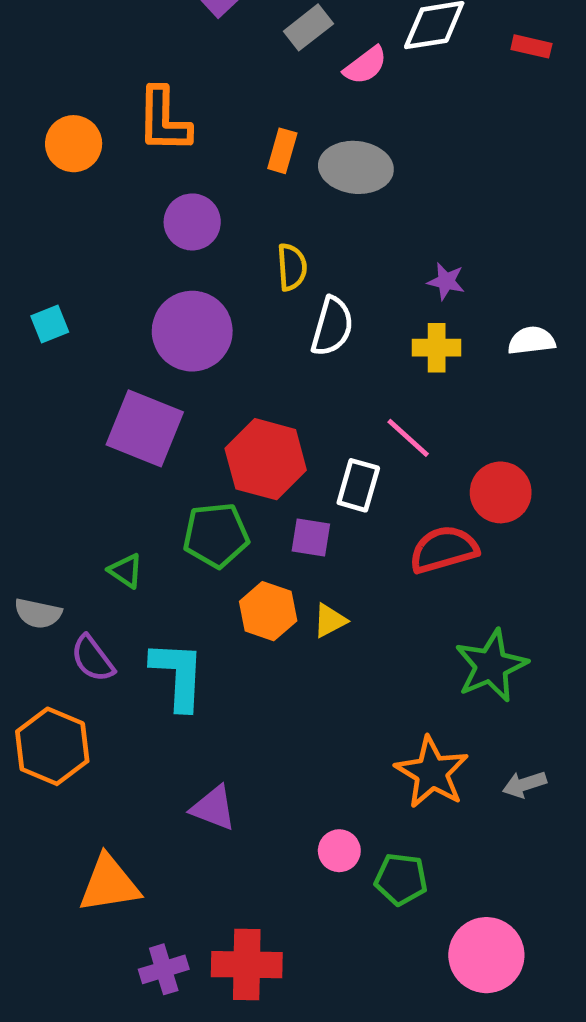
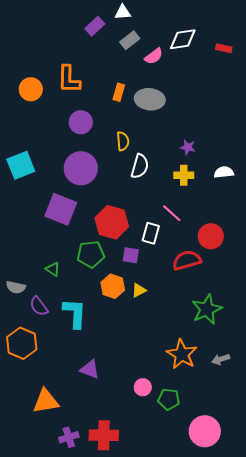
cyan square: (50, 324) -> (21, 165), size x1.8

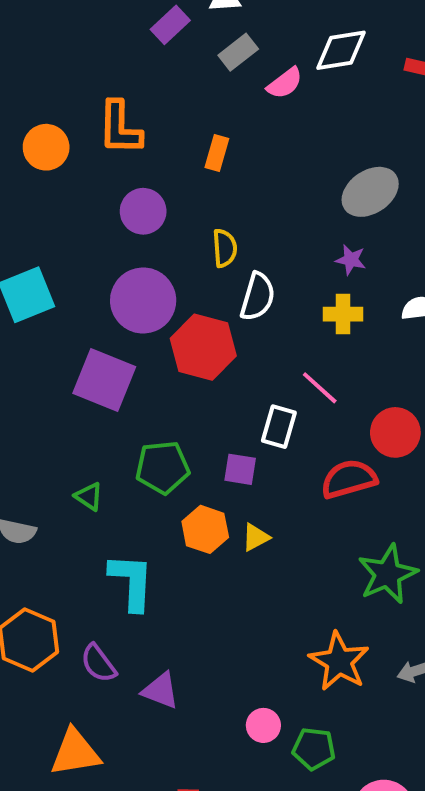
gray ellipse: (150, 99) -> (370, 192), moved, turned -40
red hexagon: (112, 222) -> (203, 347), moved
purple semicircle: (39, 306) -> (98, 663), moved

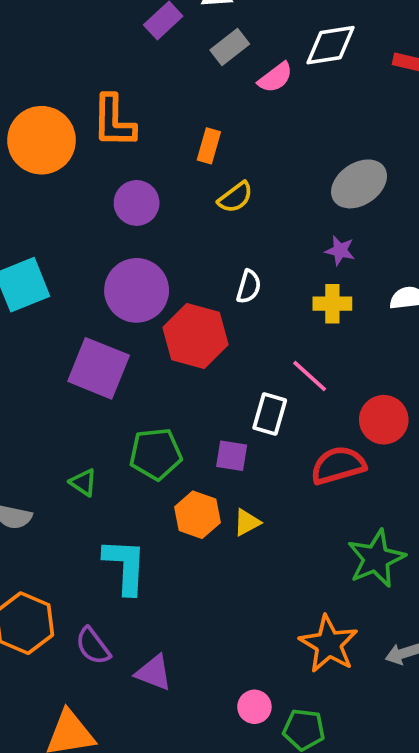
orange circle: (46, 147) -> (42, 140), size x1.5
yellow semicircle: (225, 248) -> (235, 197), moved, turned 57
white semicircle: (258, 297) -> (249, 287), size x0.7

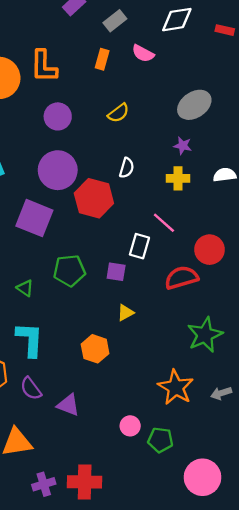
pink semicircle: (275, 77) -> (143, 53), moved, turned 65
orange rectangle: (209, 146) -> (102, 59), moved
orange hexagon: (197, 515) -> (95, 349), moved
cyan L-shape: (125, 566) -> (30, 339), moved

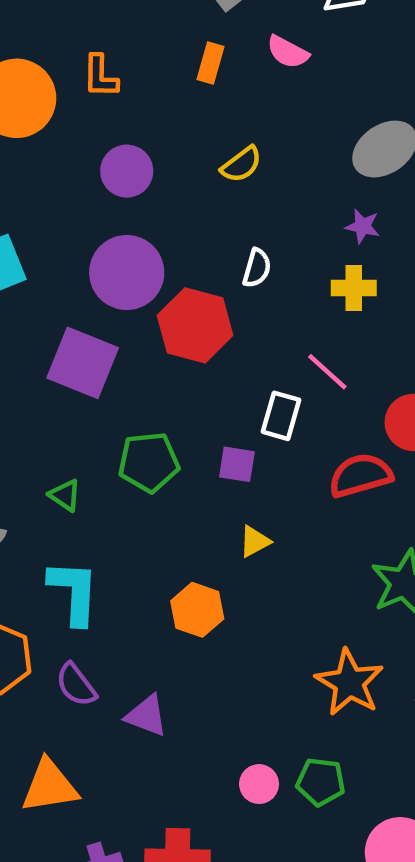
orange L-shape: (44, 66) -> (100, 76), size x0.7
pink circle: (130, 426) -> (259, 784), moved

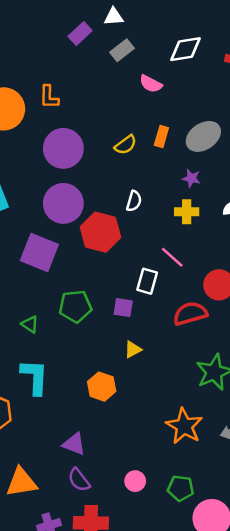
orange rectangle: (210, 63) -> (161, 136), moved
purple circle: (127, 171) -> (63, 148), size x1.4
purple semicircle: (76, 685) -> (79, 480), moved
green pentagon: (321, 782) -> (181, 488), moved

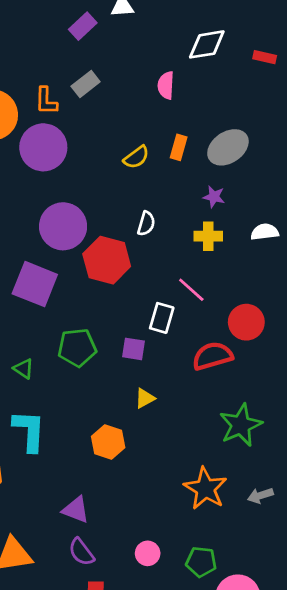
gray rectangle: (122, 50) -> (86, 84), moved
pink semicircle: (151, 84) -> (166, 85), turned 65
purple circle: (63, 148) -> (43, 147), moved

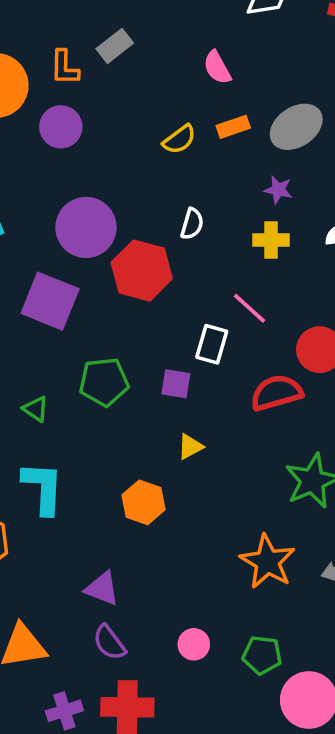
pink semicircle: (166, 85) -> (217, 68), moved, turned -32
purple circle: (43, 147) -> (61, 127), size x0.7
orange rectangle: (179, 147) -> (233, 127), turned 55

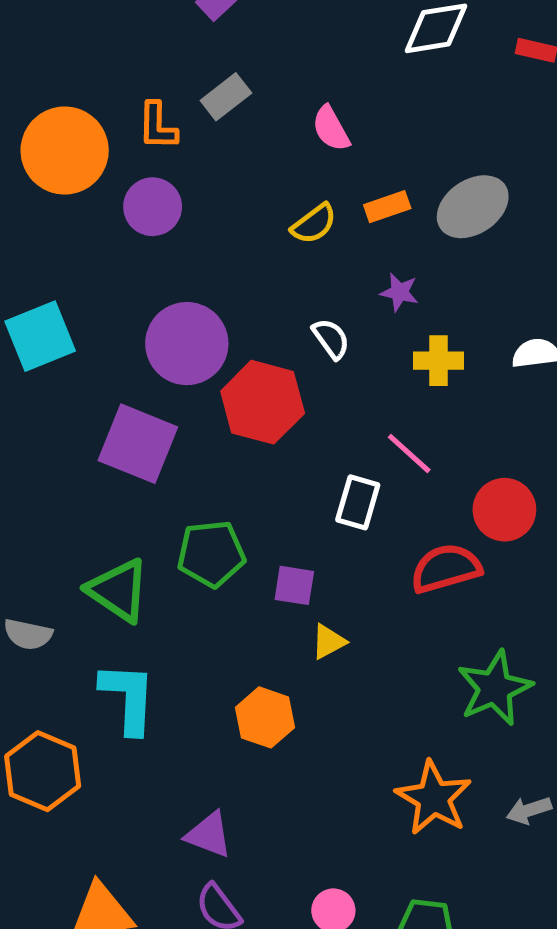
pink semicircle: (217, 68) -> (331, 129), moved
purple star: (278, 190) -> (399, 292), moved
white semicircle: (192, 224) -> (331, 339), turned -52
purple square: (176, 384) -> (294, 585), moved
green triangle: (36, 409) -> (118, 590), size x1.8

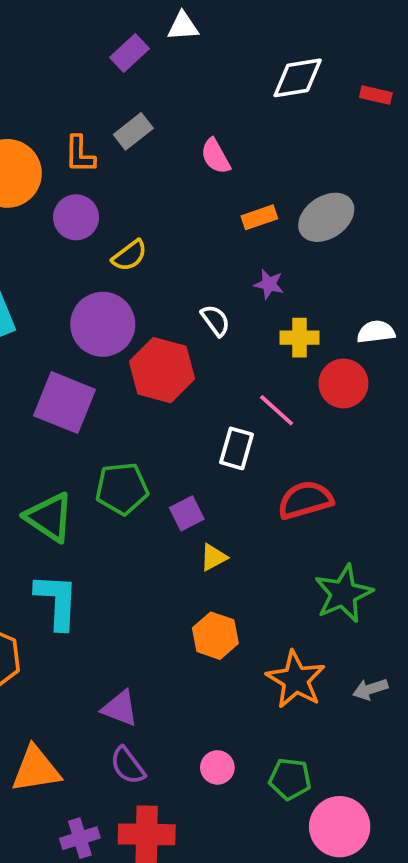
yellow semicircle: (314, 224) -> (130, 256), moved
red circle: (504, 510) -> (343, 383), moved
purple square: (294, 585) -> (187, 513), turned -36
orange hexagon: (265, 717) -> (215, 636), moved

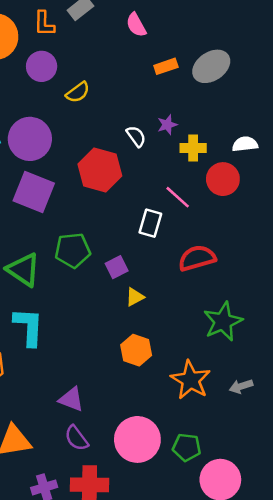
purple star: (269, 284) -> (167, 125), moved, turned -30
purple circle: (103, 324) -> (30, 139), moved
pink circle: (217, 767) -> (137, 439), size x2.0

